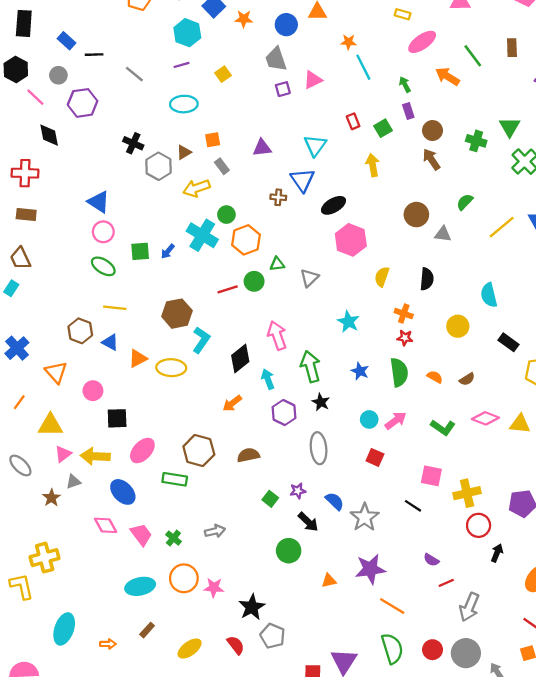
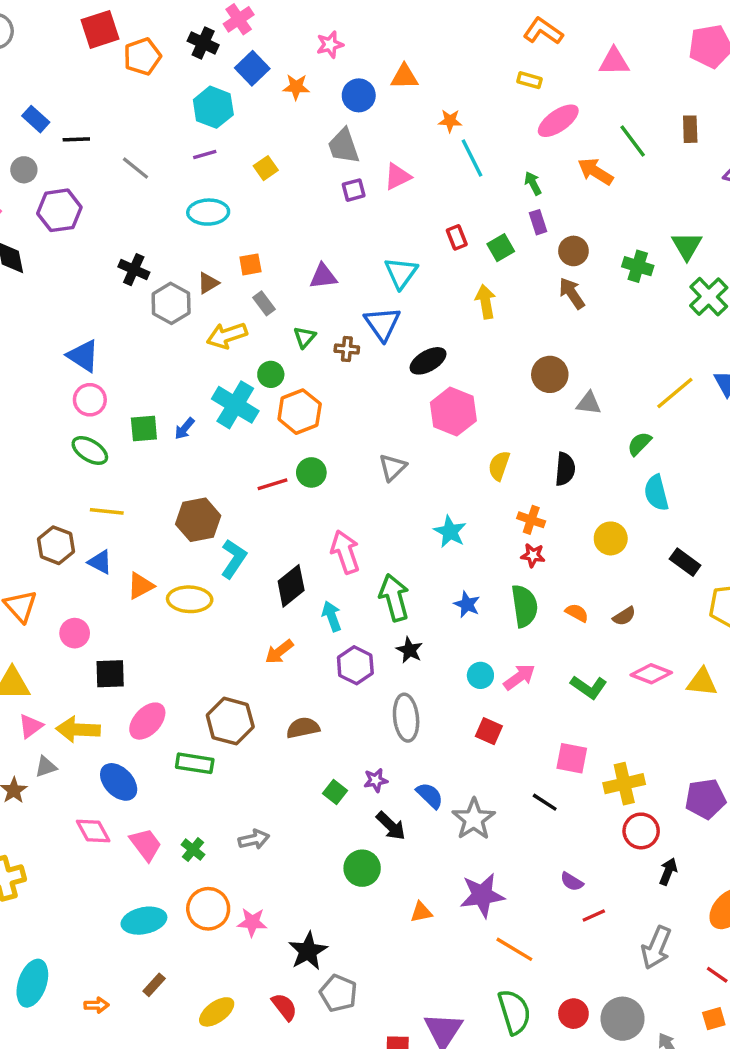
green semicircle: (465, 202) -> (639, 444), moved
green triangle: (277, 264) -> (305, 337), moved, turned -42
gray arrow: (469, 607) -> (656, 948), moved

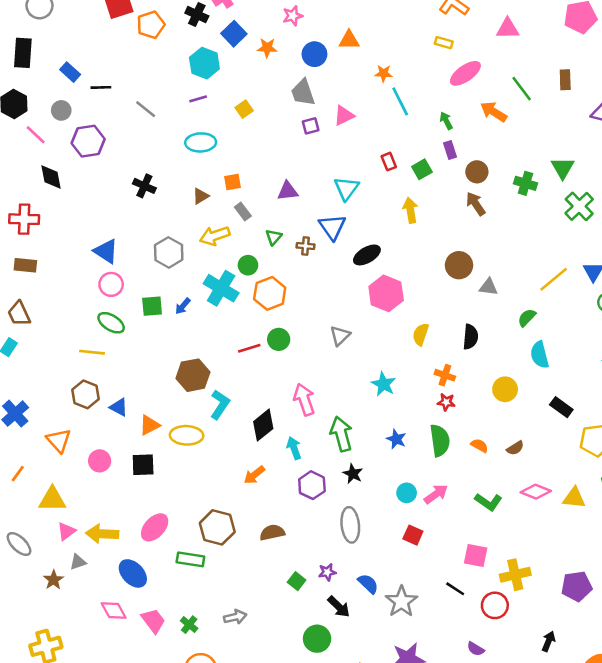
gray hexagon: (171, 303) -> (169, 252), moved
yellow line: (107, 511) -> (92, 352), moved
black square: (110, 674) -> (143, 465), moved
red circle: (641, 831) -> (495, 605), moved

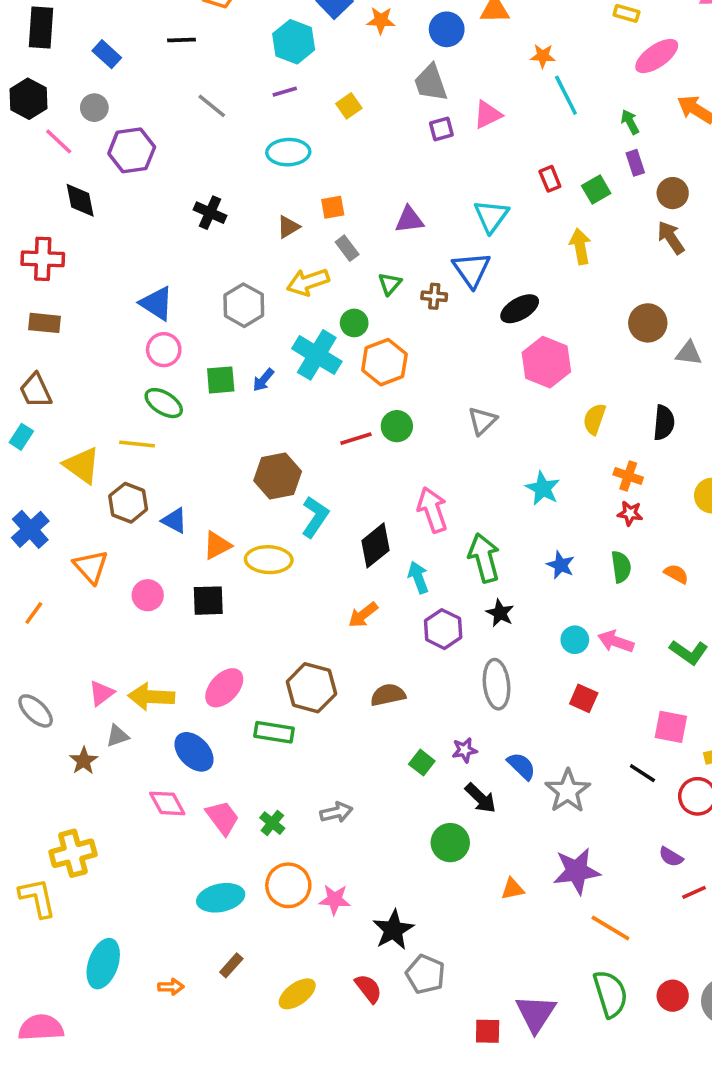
black line: (101, 87) -> (182, 40), moved
green semicircle: (440, 440) -> (621, 567), size x0.7
pink arrow: (436, 494) -> (616, 642), turned -125
yellow triangle: (52, 499) -> (82, 465), moved, turned 36

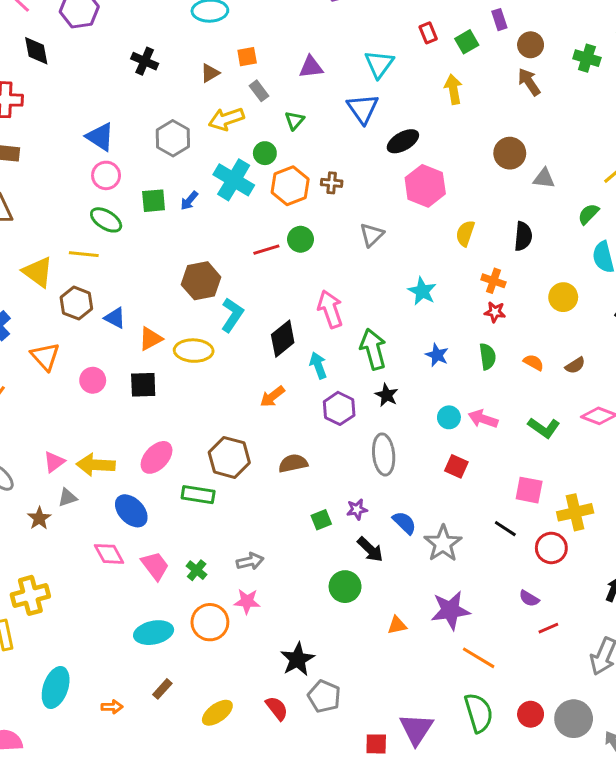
brown cross: (434, 296) -> (332, 183), moved
green square: (422, 763) -> (321, 520), turned 30
pink star: (335, 900) -> (247, 601), moved

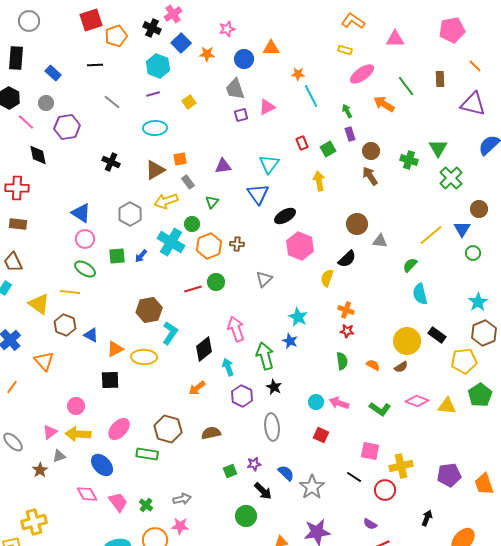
brown triangle: (210, 73) -> (155, 170), size x1.5
black semicircle: (523, 236) -> (347, 259), moved, turned 42
yellow circle: (563, 297) -> (407, 341), moved, size x1.4
blue star: (437, 355) -> (290, 341), moved
pink circle: (93, 380) -> (76, 406), moved

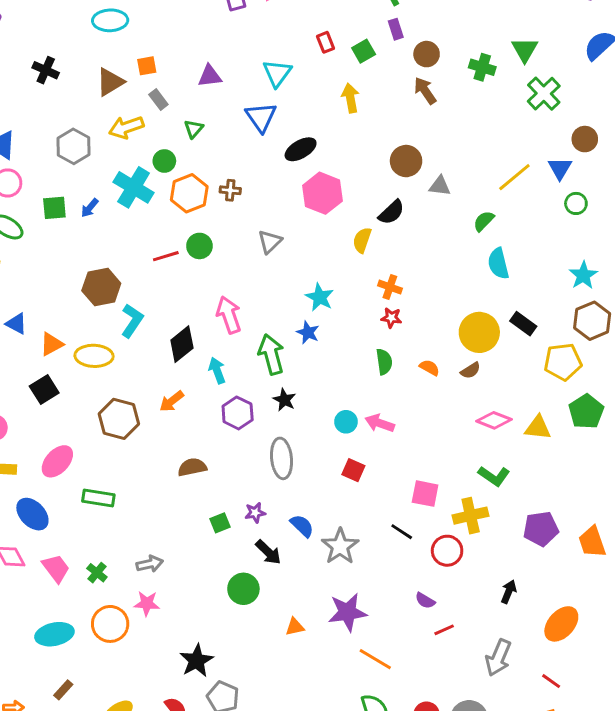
black square: (110, 380) -> (44, 390), turned -30
green L-shape: (380, 409) -> (494, 476), moved
brown hexagon: (168, 429) -> (119, 419), moved

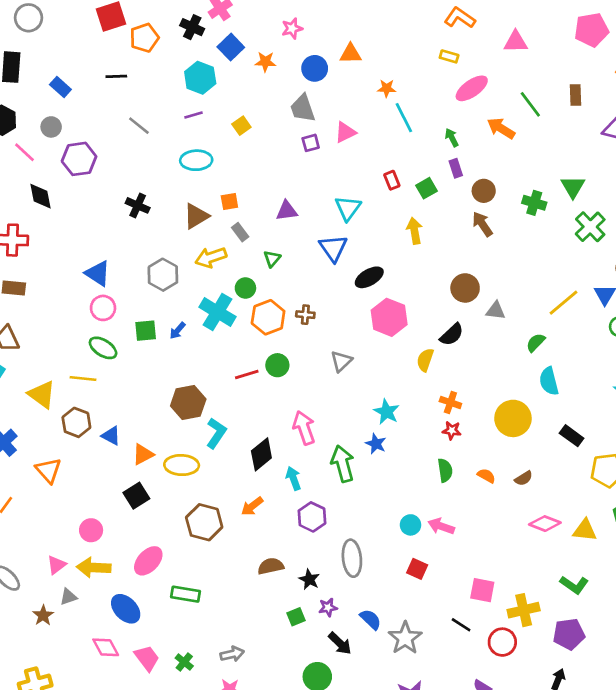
yellow circle: (479, 332) -> (513, 418), moved
black star: (284, 400) -> (309, 579), moved
green L-shape: (494, 476) -> (574, 585), moved
purple pentagon: (541, 529) -> (569, 634), moved

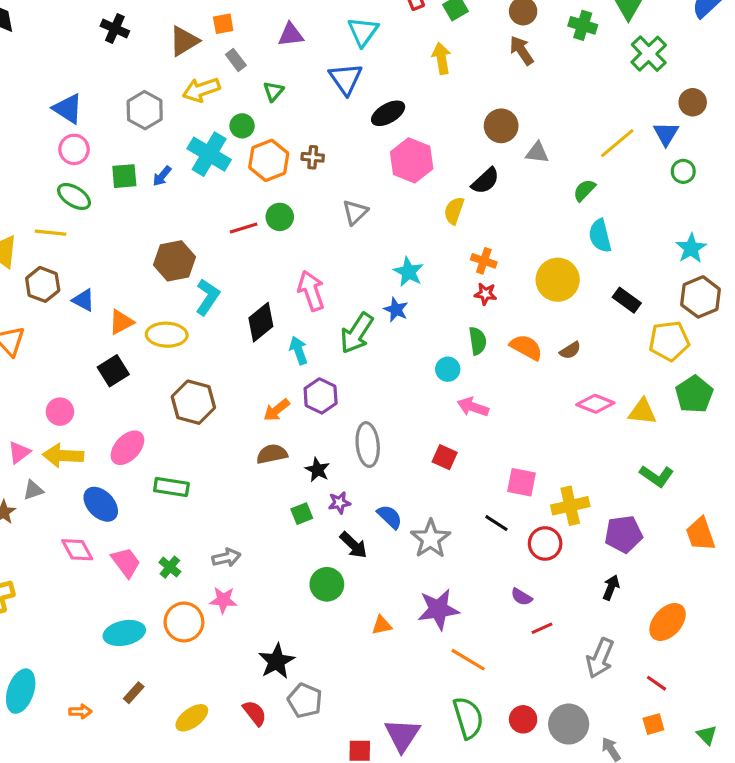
green arrow: (343, 464) -> (357, 333), turned -132
orange semicircle: (486, 476) -> (526, 347), size x1.5
orange arrow: (252, 506) -> (277, 410), moved
cyan circle: (410, 525) -> (448, 369), moved
green L-shape: (574, 585) -> (657, 476), moved

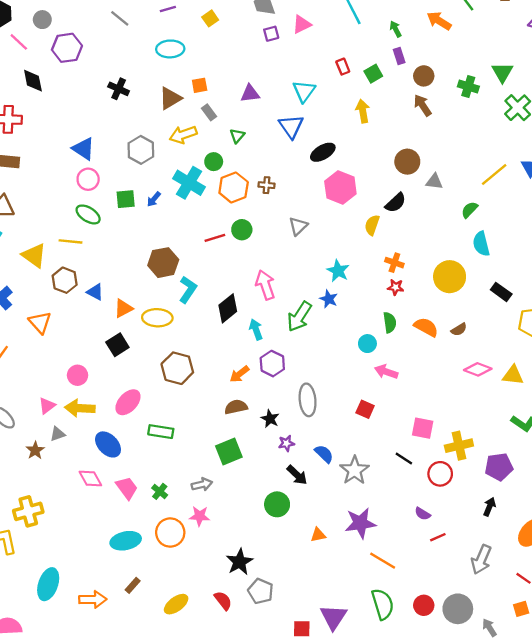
green square: (302, 514) -> (229, 452), moved, size x1.6
orange arrow: (80, 711) -> (93, 599), size x1.6

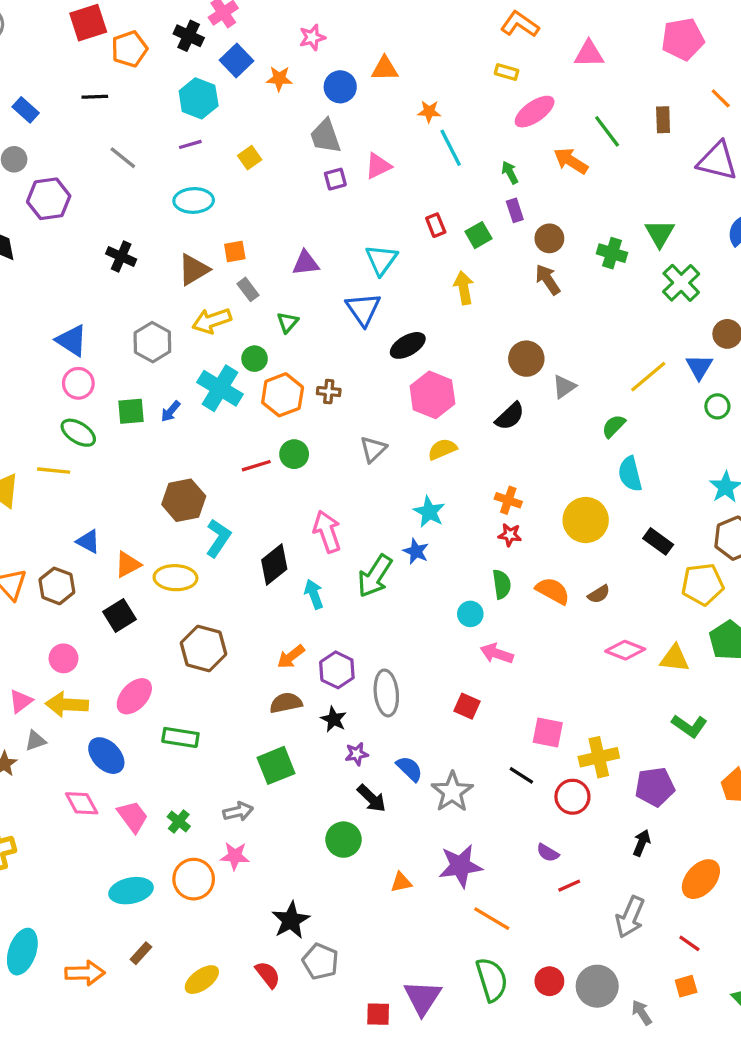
gray triangle: (434, 182) -> (564, 387), turned -42
yellow semicircle: (372, 225) -> (442, 449), moved, turned 48
brown hexagon: (65, 280) -> (57, 586), moved
purple hexagon: (272, 364) -> (337, 670), moved

